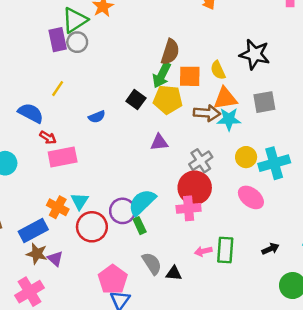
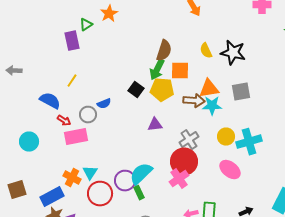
green triangle: (75, 20) -> (86, 25), size x0.6
gray circle: (77, 42) -> (88, 115), moved
yellow semicircle: (218, 70) -> (206, 51), moved
pink cross: (189, 208) -> (179, 179), turned -30

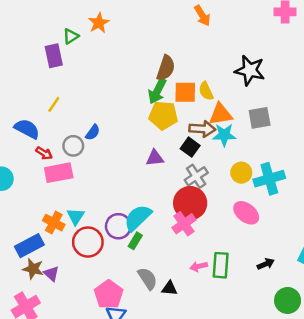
yellow semicircle: (206, 51) -> (206, 91), moved
black square: (136, 90) -> (190, 147), moved
blue semicircle: (104, 104) -> (93, 132), turned -32
green rectangle: (139, 193) -> (135, 241), turned 56

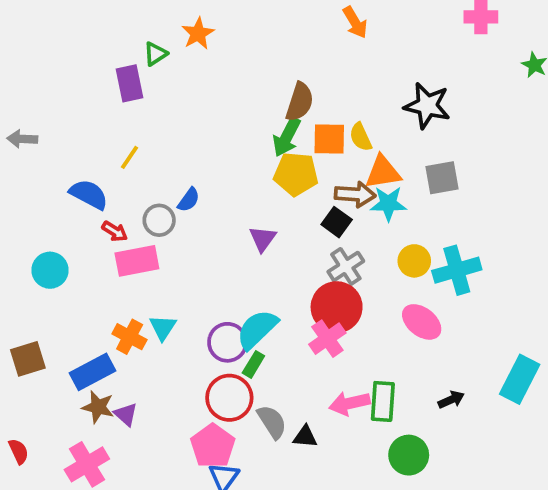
purple triangle: (155, 158) -> (263, 239), moved, turned -48
red circle: (88, 242) -> (229, 398), moved
pink arrow: (199, 266) -> (350, 403), size x1.5
green circle: (288, 300) -> (409, 455), moved

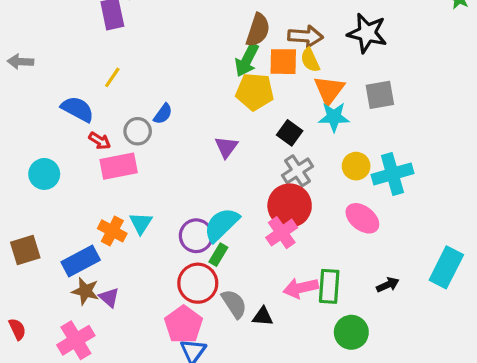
orange triangle: (383, 172) -> (329, 90), turned -44
brown arrow: (355, 194) -> (305, 36), moved

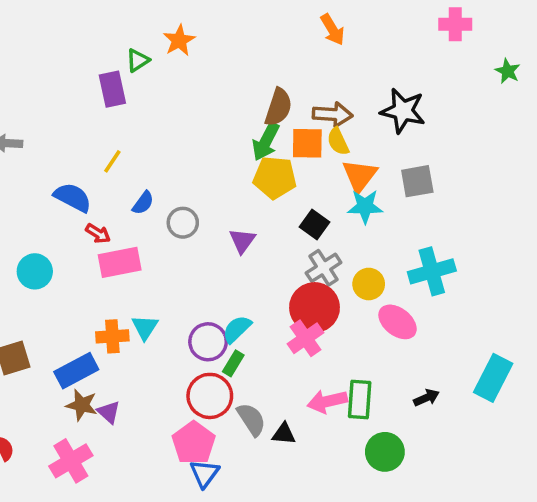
blue semicircle: (163, 114) -> (143, 203), moved
gray circle: (138, 131) -> (183, 223), moved
yellow circle: (356, 166) -> (369, 284), moved
cyan semicircle: (222, 225) -> (237, 329), size x0.7
orange cross: (112, 231) -> (112, 336), turned -32

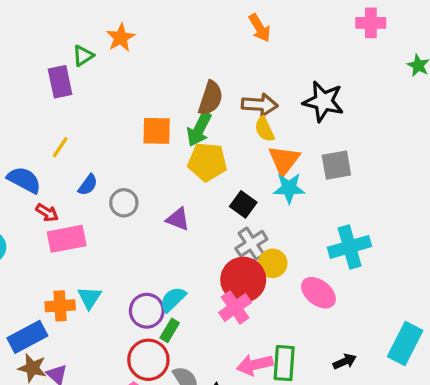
orange square: (307, 143) -> (157, 131), moved
purple triangle: (242, 241) -> (178, 219), turned -45
yellow circle: (369, 284) -> (273, 263), moved

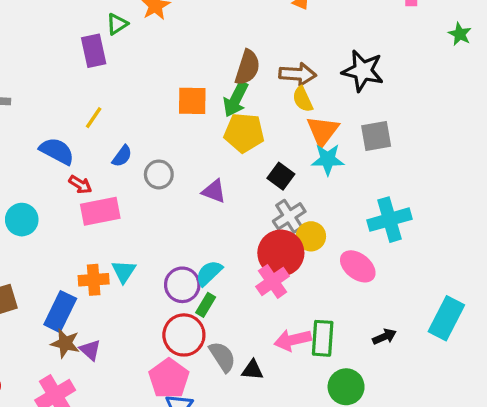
blue rectangle: (27, 337) -> (60, 312), turned -36

